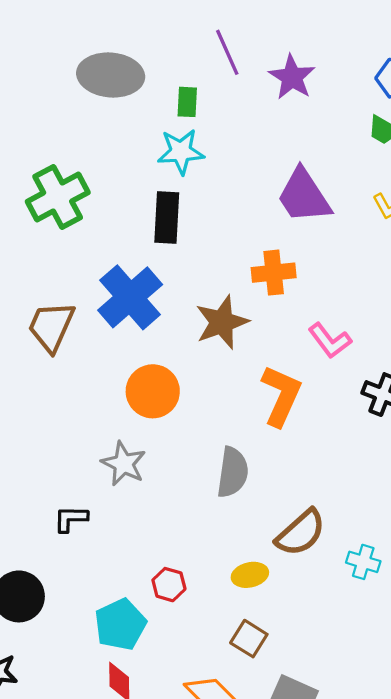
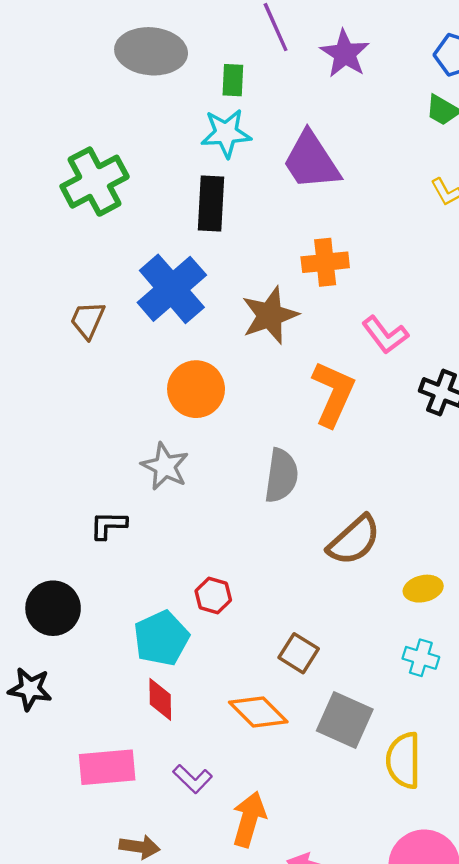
purple trapezoid: (304, 196) -> (311, 161), moved
brown trapezoid: (51, 327) -> (88, 320), size x0.7
cyan cross: (363, 562) -> (421, 658), moved
yellow ellipse: (250, 575) -> (423, 589), moved

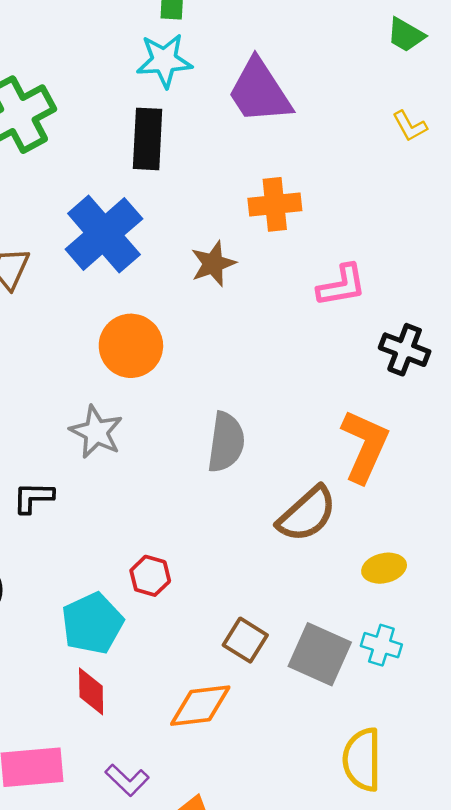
brown star: (270, 315) -> (213, 264), size x0.7
pink L-shape: (385, 335) -> (342, 285), turned -63
orange L-shape: (333, 394) -> (365, 446), moved
orange diamond: (258, 712) -> (200, 706), turned -52
gray square: (345, 720) -> (320, 654), moved

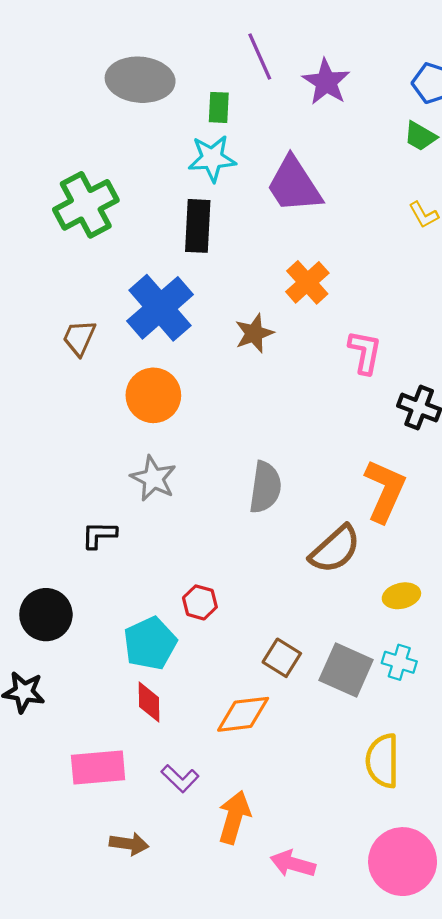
orange cross: (275, 204) -> (307, 282), turned -36
pink L-shape: (342, 285) -> (365, 352), turned -69
orange circle: (131, 346) -> (153, 395), moved

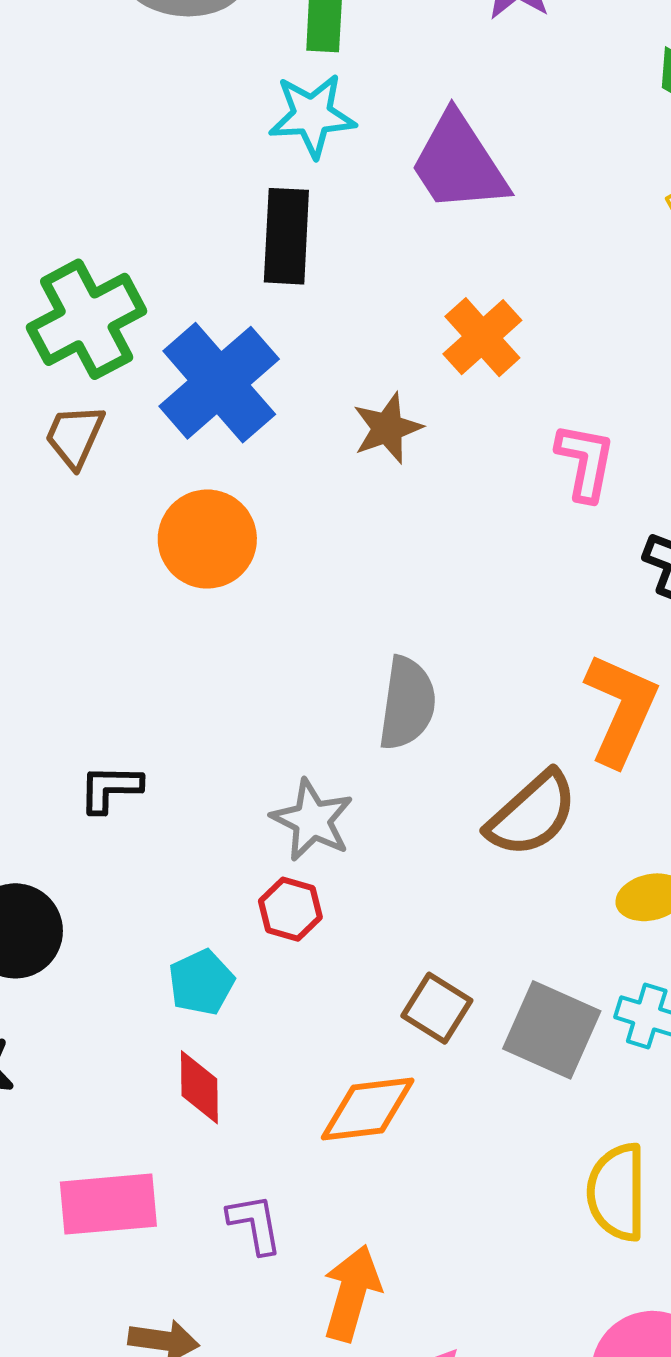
green cross: (86, 205) -> (87, 319), moved
gray star: (153, 478) -> (312, 820), moved
cyan pentagon: (150, 643) -> (201, 982), size x0.7
purple L-shape: (180, 778) -> (255, 1224), turned -144

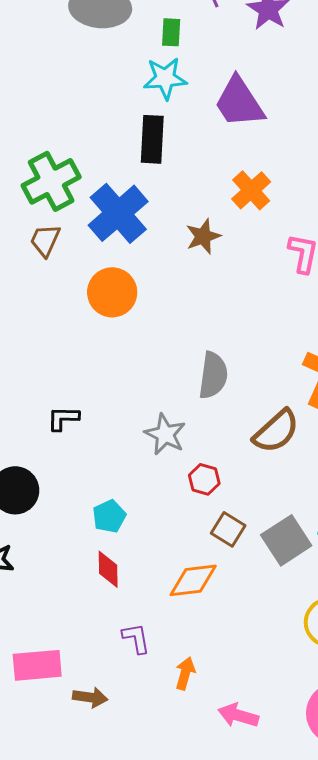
red hexagon: (290, 909) -> (204, 479), moved
gray square: (552, 1030) -> (286, 540), turned 33
pink rectangle: (108, 1204) -> (37, 665), moved
orange arrow: (352, 1293) -> (185, 673), size x0.7

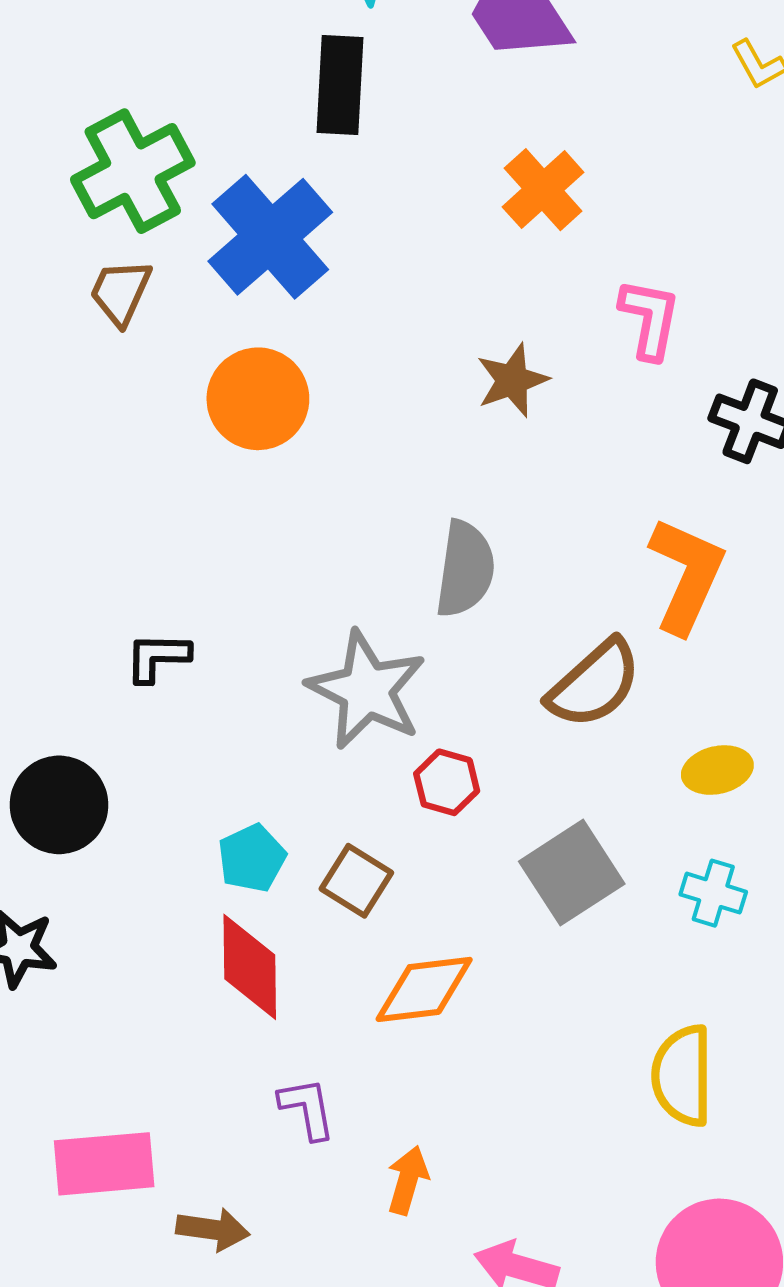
brown star: (203, 236) -> (512, 380), moved
gray star: (165, 434) -> (367, 690), size x1.4
brown square: (228, 529) -> (356, 881), moved
gray square: (286, 540) -> (572, 873), moved
red diamond: (108, 569) -> (250, 967), size x1.4

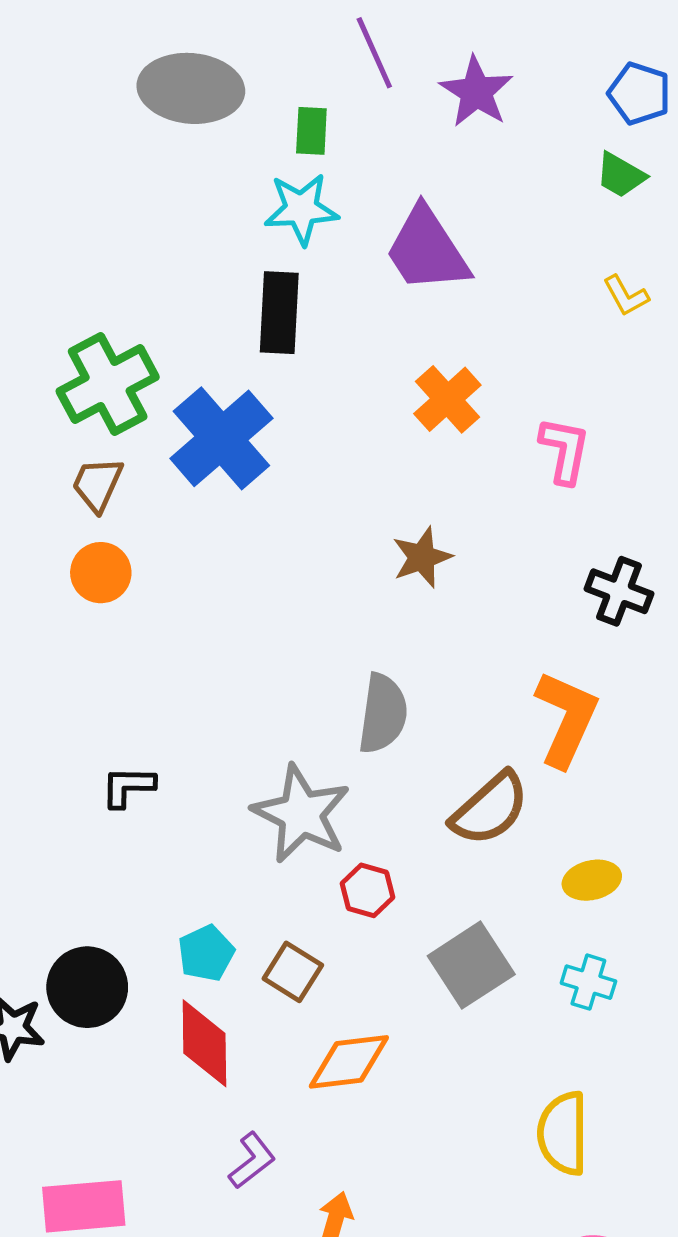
pink L-shape: (650, 319) -> (565, 450), moved
orange circle: (258, 399) -> (101, 573), moved, size x0.7
black circle: (59, 805) -> (87, 987), moved
purple L-shape: (307, 1108) -> (252, 1160), turned 62

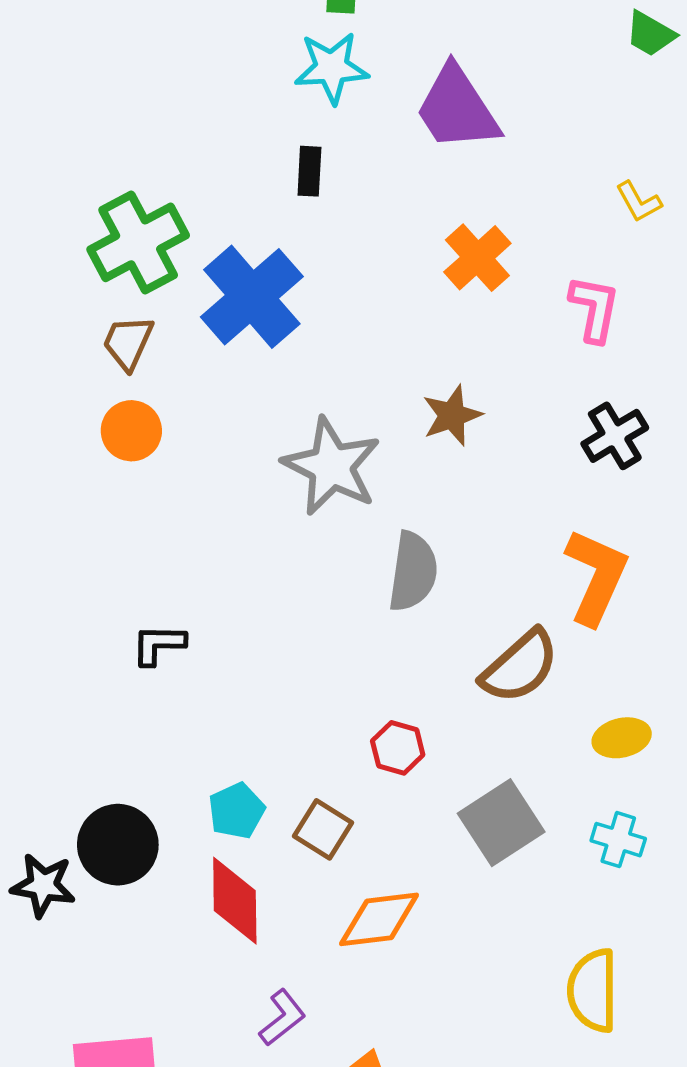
yellow L-shape: (626, 296) -> (639, 202), moved
black rectangle: (279, 313) -> (309, 171), size x0.6
black cross: (619, 591) -> (615, 436), moved, turned 38
gray star: (301, 814) -> (332, 466), moved

